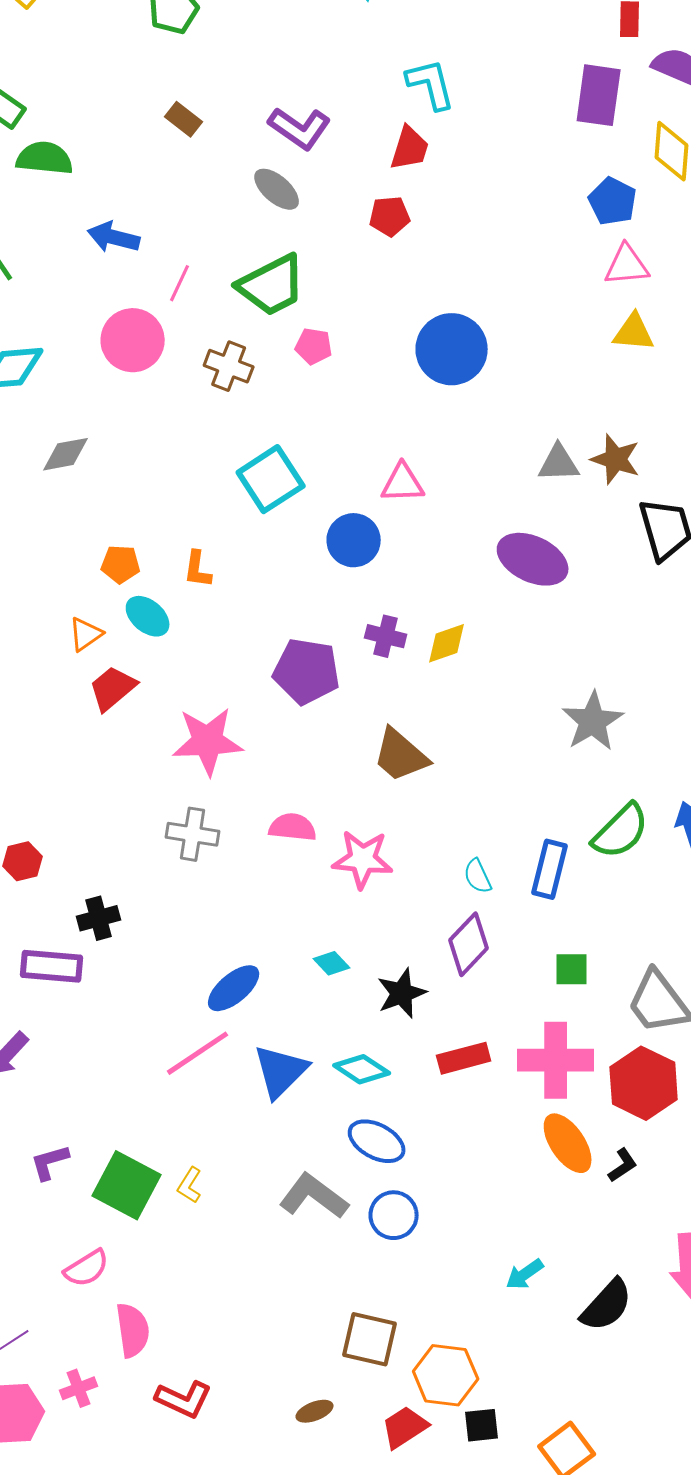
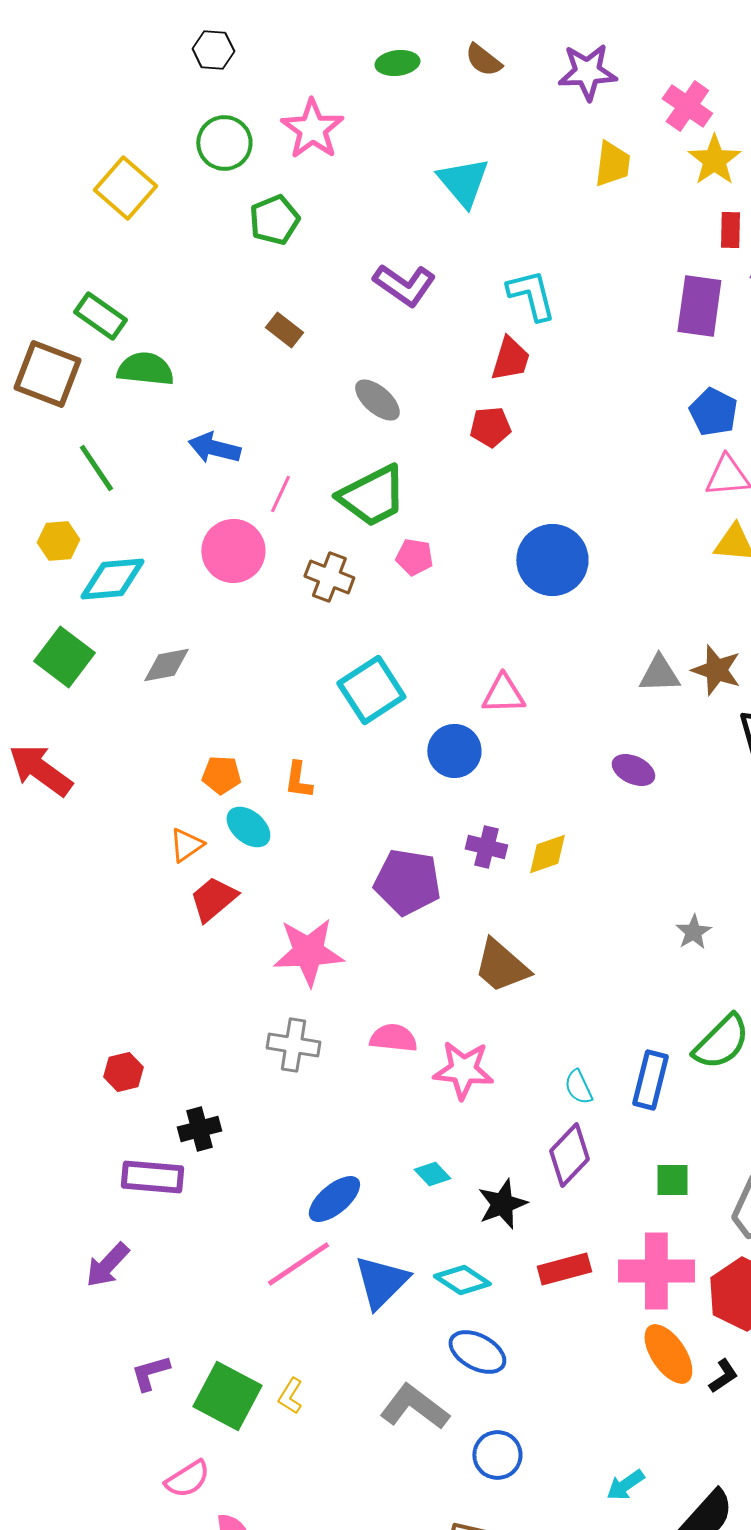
purple L-shape: (300, 128) -> (404, 285), moved
purple ellipse: (533, 559) -> (633, 770), size x0.6
gray star: (593, 721) -> (693, 932), size x0.6
blue circle: (394, 1215) -> (497, 1455), moved

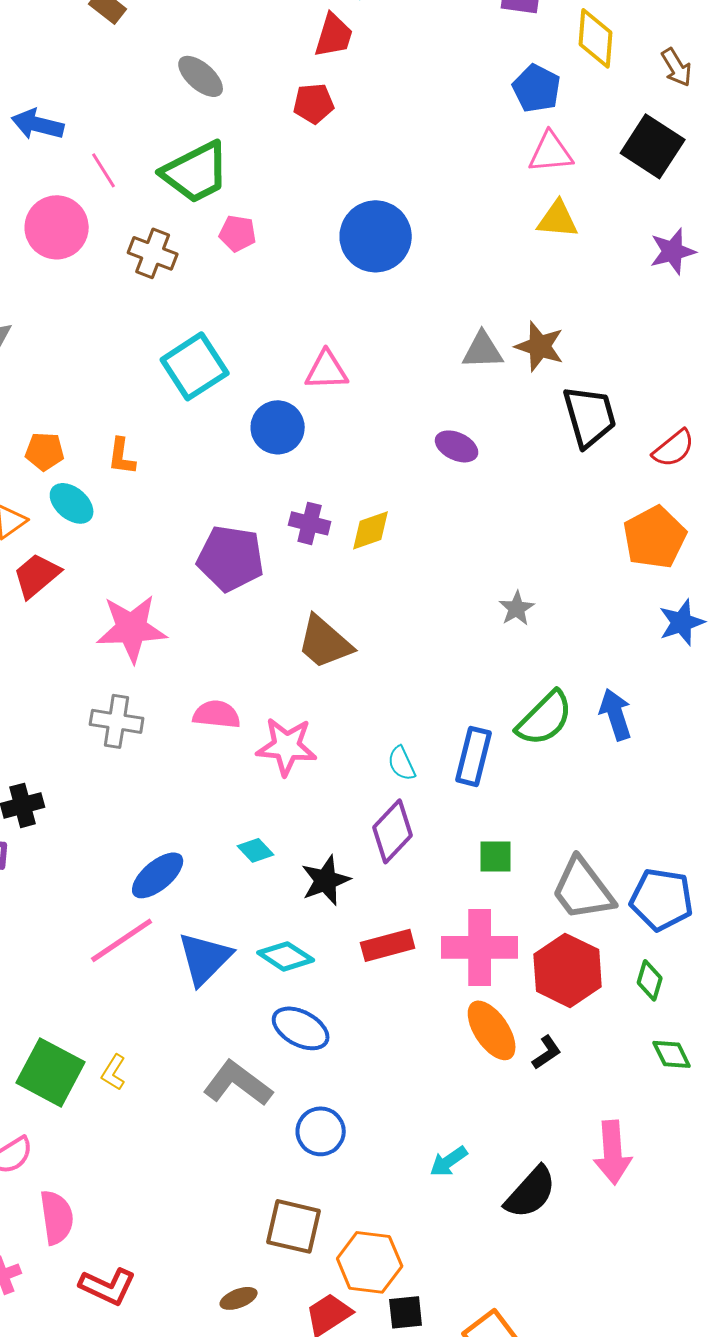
pink line: (280, 494) -> (104, 170), turned -57

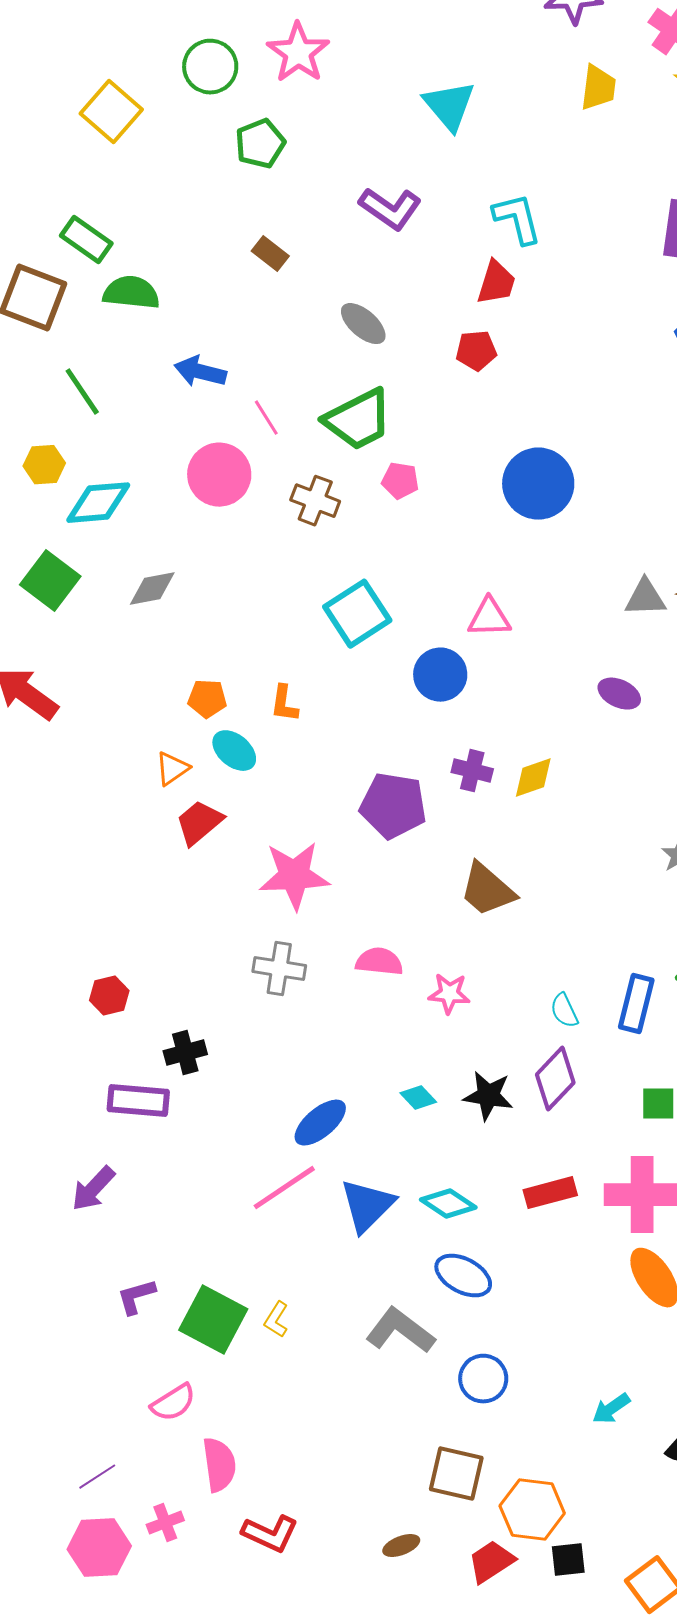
pink star: (287, 746) -> (449, 994), size x0.7
black star: (326, 880) -> (488, 1096), moved, turned 30

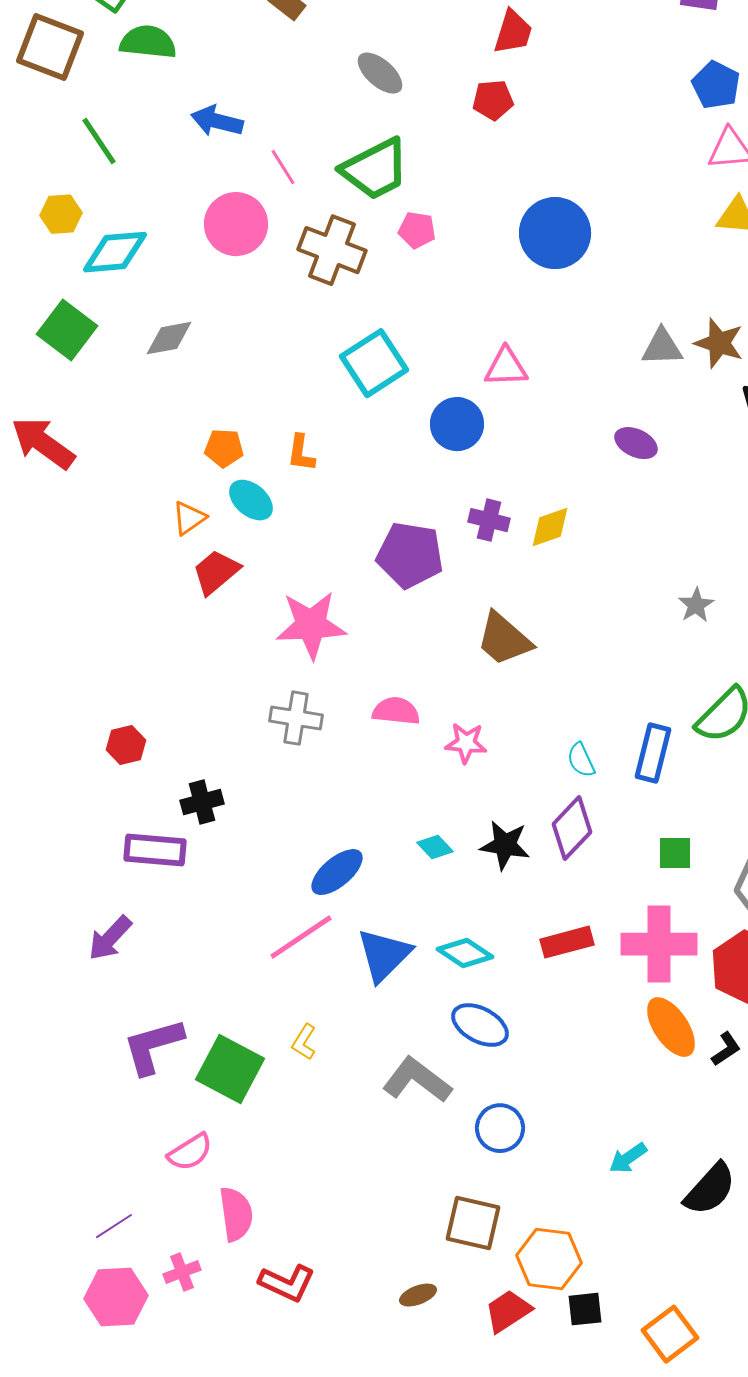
brown cross: (315, 501) -> (332, 250), size x1.4
purple L-shape: (136, 1297) -> (153, 1046), size x1.6
yellow L-shape: (276, 1320) -> (304, 1042), moved

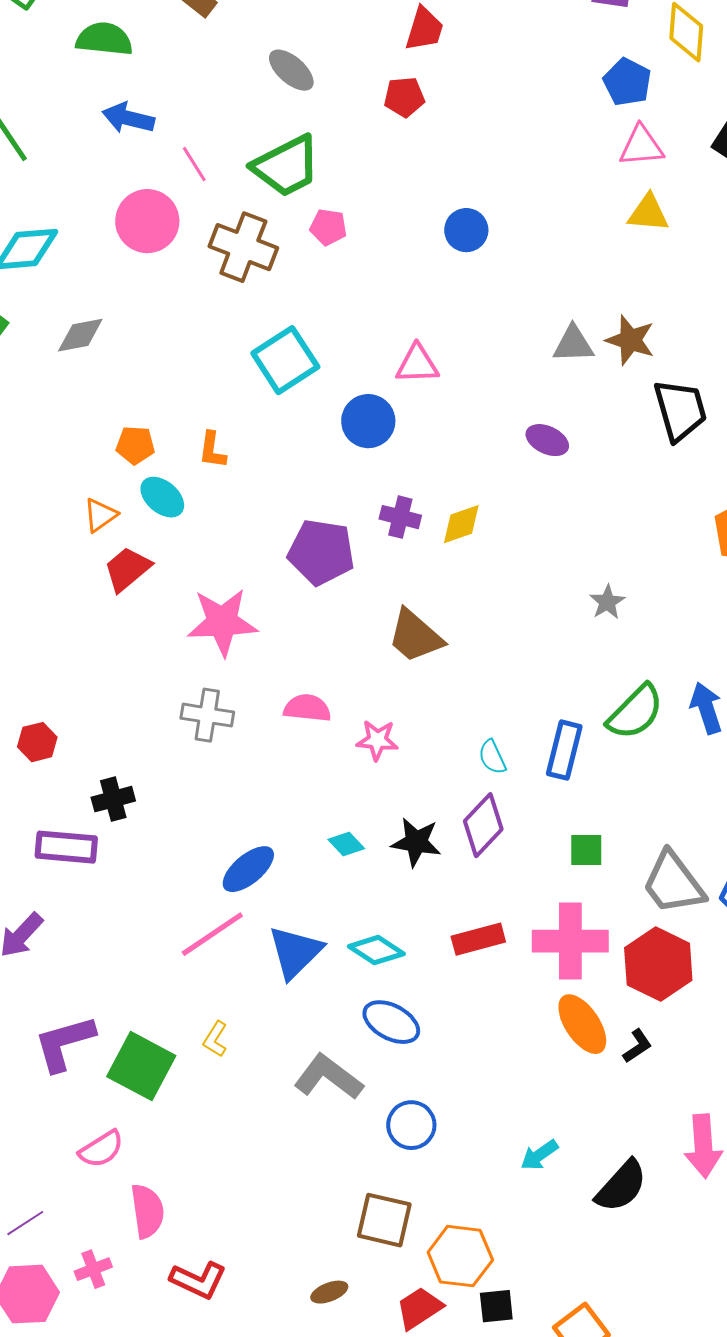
green semicircle: (148, 42) -> (104, 39), moved
blue circle: (555, 233) -> (466, 230), size x0.6

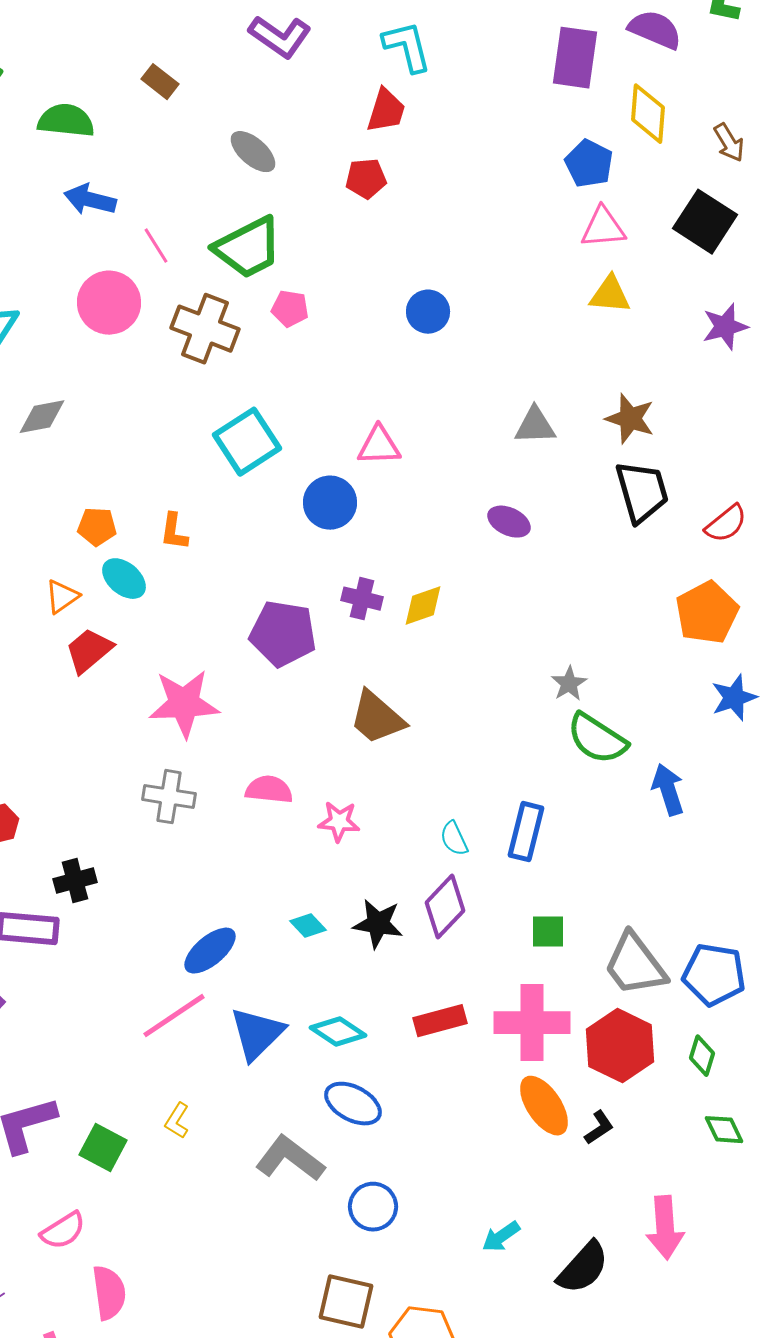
brown star: (630, 340) -> (630, 419), moved
green semicircle: (635, 712) -> (597, 739), moved, turned 78
green square: (141, 1066) -> (103, 1148), size x0.7

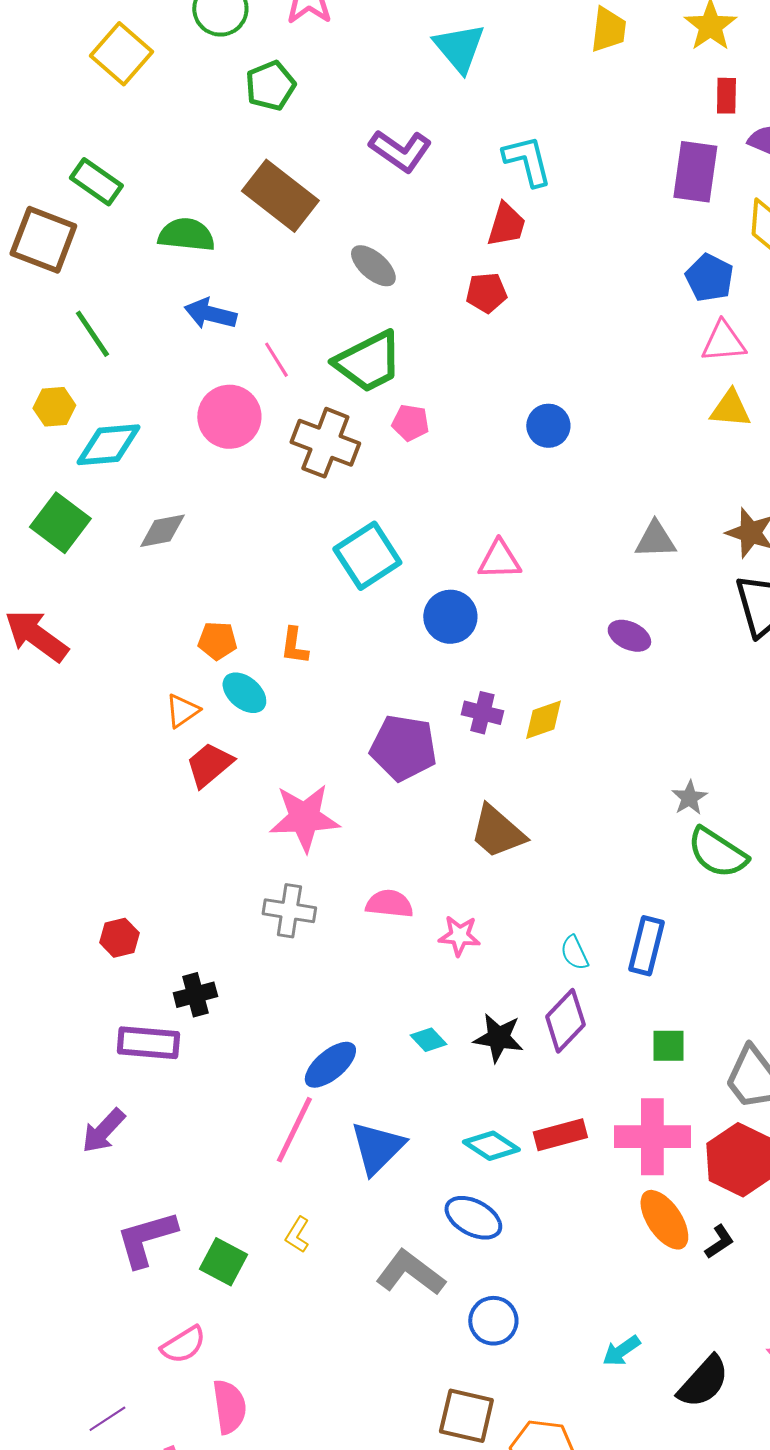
brown rectangle: (160, 82) -> (280, 196), size x2.0
pink line: (174, 1016) -> (294, 1130), turned -30
cyan diamond: (338, 1032) -> (491, 1146), moved

